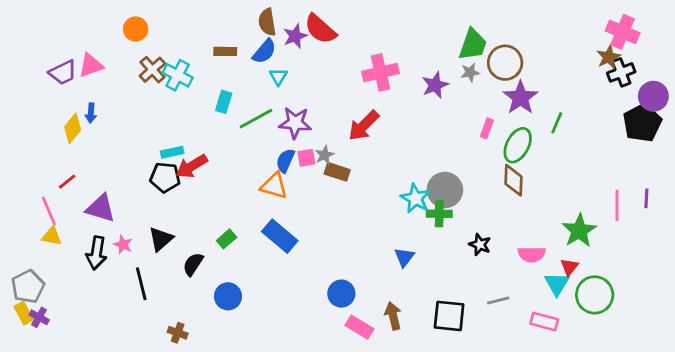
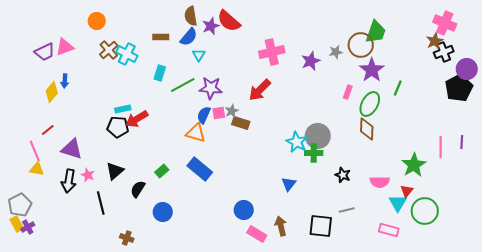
green trapezoid: (473, 44) -> (376, 32), moved
gray line: (498, 301) -> (347, 210), moved
purple cross: (39, 317) -> (28, 227), turned 32

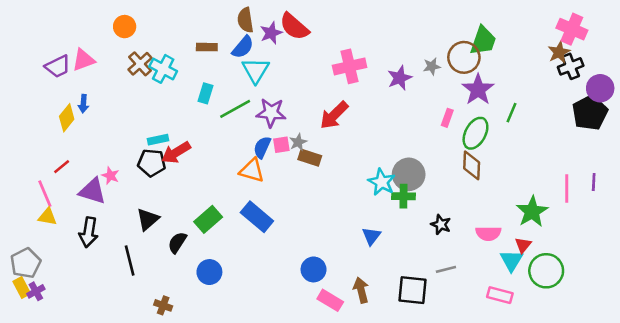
cyan triangle: (199, 55) -> (256, 70), size x1.6
green rectangle: (162, 171) -> (208, 219), size x1.5
pink star: (88, 175) -> (110, 176), moved

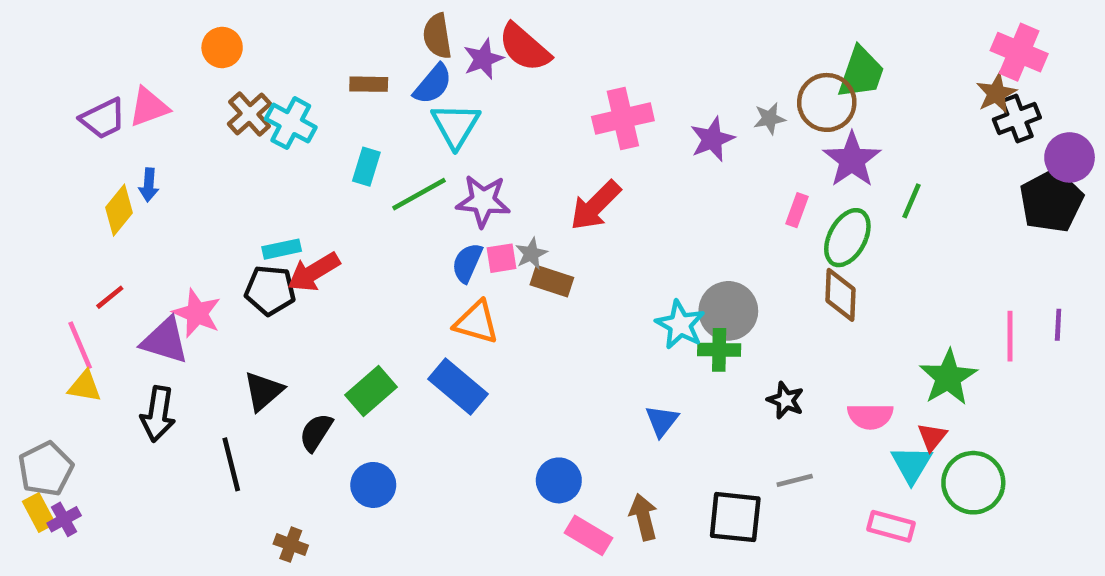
orange triangle: (252, 170) -> (476, 322), moved
pink star: (110, 176) -> (197, 313), size x1.5

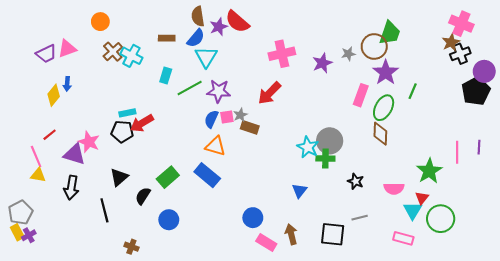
pink rectangle: (797, 210) -> (361, 95), size x1.5

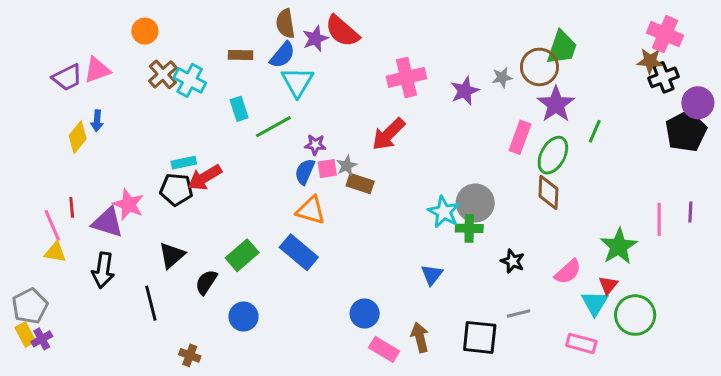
brown star: (451, 42) -> (650, 61), turned 30
cyan rectangle: (166, 76) -> (239, 109), turned -35
purple star: (219, 91) -> (315, 145), moved, size x0.6
red line: (50, 135) -> (72, 207), moved, turned -56
pink semicircle: (394, 189) -> (568, 272), turned -42

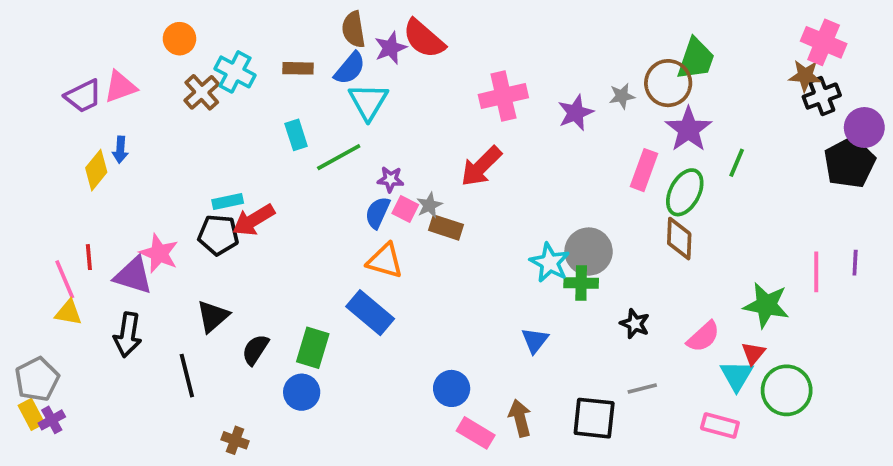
cyan cross: (190, 80) -> (235, 72), moved
pink square: (327, 169) -> (405, 209), turned 36
green star: (619, 246) -> (766, 305), turned -30
green rectangle: (242, 255) -> (313, 348), moved, turned -32

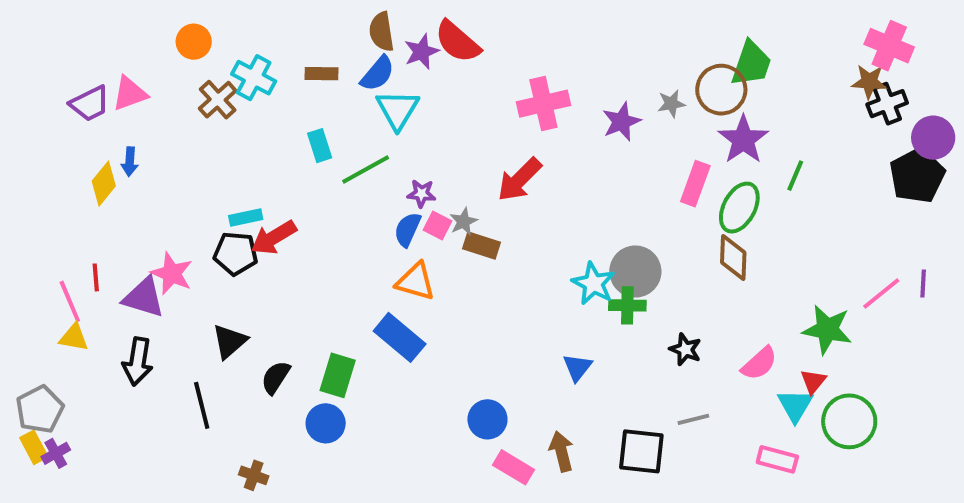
pink line: (816, 272) -> (881, 293), turned 51

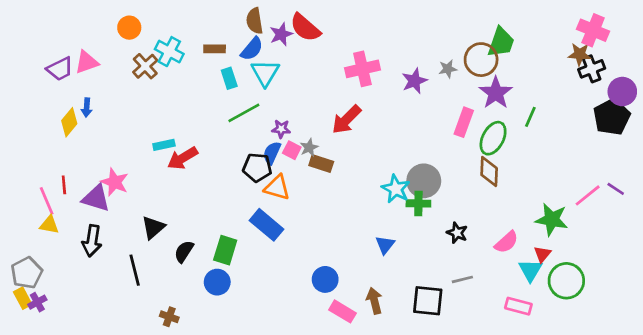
cyan rectangle: (320, 146) -> (229, 78), moved
black pentagon: (236, 253) -> (257, 168), moved
purple line: (923, 283) -> (616, 189), turned -60

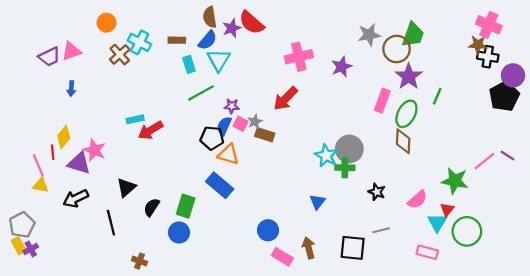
gray star: (448, 69) -> (369, 35), moved, size x1.5
black cross: (592, 69) -> (488, 57), turned 30
yellow diamond: (69, 122) -> (64, 137), moved
black arrow: (92, 241) -> (76, 198), turned 55

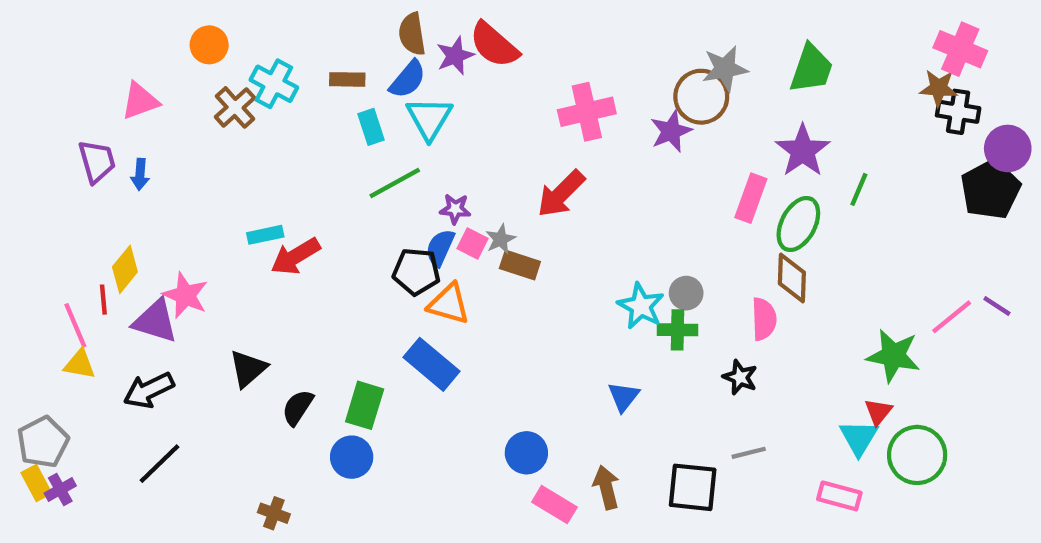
brown circle: (397, 49) -> (701, 97), moved
purple trapezoid: (49, 57) -> (97, 161), moved, turned -80
gray circle: (349, 149) -> (686, 293), size x0.6
pink semicircle: (417, 200) -> (764, 319), moved, turned -50
black line: (111, 223) -> (159, 464), moved, turned 60

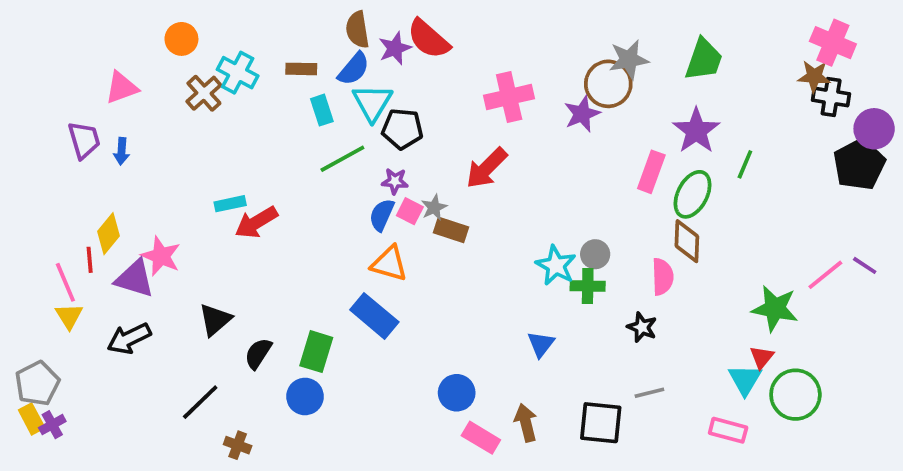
black pentagon: (416, 272) -> (402, 129), moved
yellow triangle: (80, 364) -> (69, 316), turned 48
black line: (159, 464) -> (200, 402), moved

